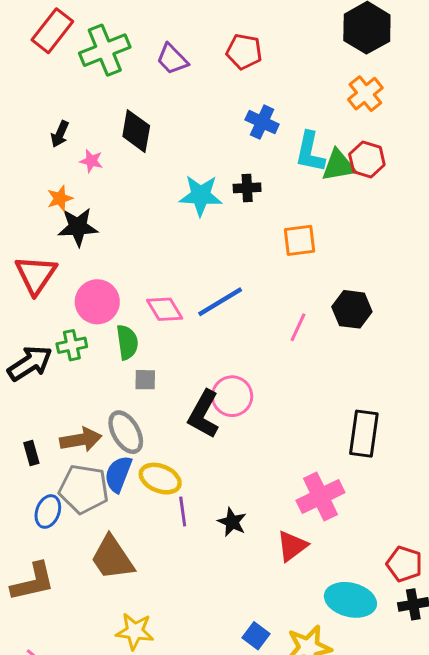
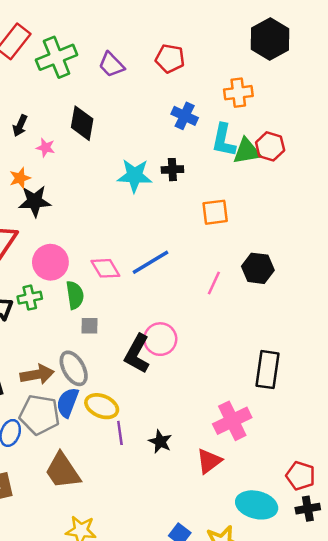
orange cross: (365, 94) -> (238, 93), moved, turned 32

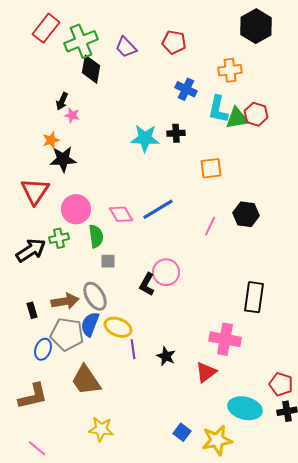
black diamond: (82, 123) -> (91, 69), moved
black arrow: (20, 126) -> (62, 101), moved
black L-shape: (137, 354) -> (147, 284), size x0.7
pink cross: (232, 421) -> (225, 339), turned 36

